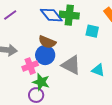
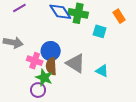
brown semicircle: (47, 42) -> (51, 66), moved, turned 60
pink cross: (30, 66) -> (35, 61), turned 35

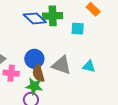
pink cross: (35, 61) -> (11, 73), moved

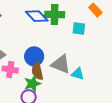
cyan triangle: (89, 66) -> (78, 74), moved
green star: (34, 86) -> (32, 84), turned -30

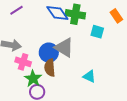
gray triangle: (61, 64) -> (64, 48), moved
green star: (32, 84) -> (33, 79), moved, turned -30

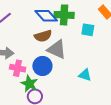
blue circle: (49, 53) -> (42, 66), moved
brown semicircle: (50, 68) -> (43, 36), moved, turned -96

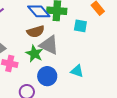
blue circle: (42, 66) -> (47, 76), moved
green star: (29, 84) -> (34, 54), moved

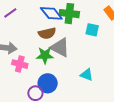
green star: (34, 54) -> (45, 55), turned -30
blue circle: (47, 76) -> (48, 83), moved

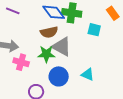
purple line: (10, 13) -> (13, 11), turned 56
blue circle: (48, 83) -> (59, 76), moved

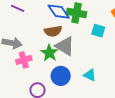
green star: (46, 54) -> (49, 53), turned 30
pink cross: (21, 62) -> (24, 60), turned -35

